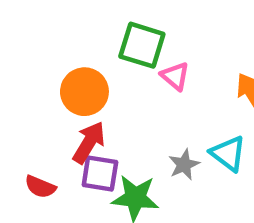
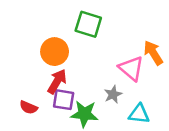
pink triangle: (175, 76) -> (131, 68), moved, size x1.5
cyan triangle: (228, 154) -> (139, 114), moved, turned -30

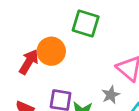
red arrow: (57, 81) -> (29, 62), moved

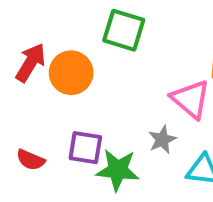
red arrow: (29, 62) -> (31, 63), moved

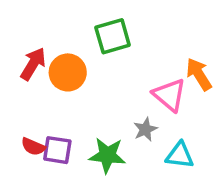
green square: (124, 30) -> (113, 36), turned -33
purple square: (85, 148) -> (57, 150), moved

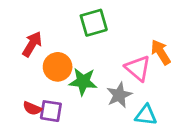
orange circle: (68, 72) -> (58, 67), moved
gray star: (145, 129) -> (119, 95), size x1.4
green star: (107, 155) -> (83, 82), moved

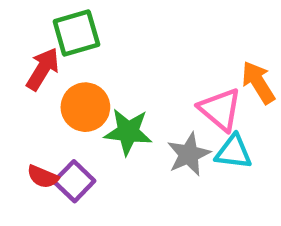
green square: (94, 23) -> (76, 33), moved
purple square: (51, 111) -> (74, 181), turned 35
cyan triangle: (146, 115) -> (234, 152), moved

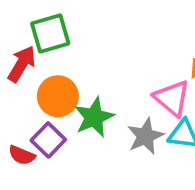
green star: (128, 132) -> (94, 117), turned -30
purple square: (74, 181) -> (48, 140), moved

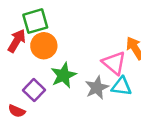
orange circle: (58, 96) -> (44, 46), moved
red semicircle: (22, 155) -> (17, 111), moved

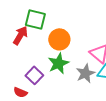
green square: (35, 21) -> (35, 19), turned 30
orange circle: (44, 46) -> (59, 39), moved

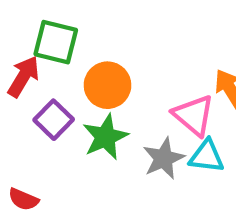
purple square: (34, 75) -> (54, 120), moved

